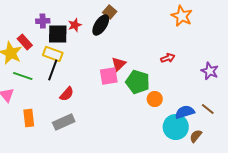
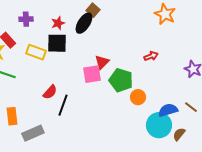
black square: (58, 34) -> (57, 43), moved
black line: (53, 70) -> (63, 105), moved
gray rectangle: (64, 122) -> (33, 133), moved

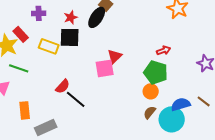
green pentagon: (121, 80) -> (156, 72), moved
black line: (63, 105) -> (76, 99), turned -70
brown semicircle: (179, 134) -> (150, 112), moved

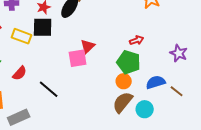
red semicircle: (63, 86) -> (20, 73), moved
blue semicircle: (181, 104) -> (156, 82), moved
brown semicircle: (150, 112) -> (123, 102), size x1.6
cyan circle: (172, 119) -> (145, 109), size x0.7

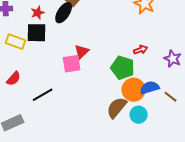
red arrow: (137, 40) -> (141, 50), moved
orange circle: (124, 81) -> (134, 90), moved, size x1.5
black line: (49, 89) -> (43, 95), turned -70

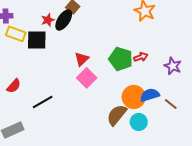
red star: (38, 13) -> (48, 20), moved
yellow rectangle: (16, 42) -> (16, 34), moved
pink square: (72, 64) -> (87, 78), moved, turned -36
green pentagon: (123, 68) -> (121, 59), moved

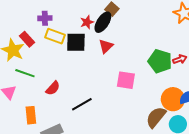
red triangle: (82, 59) -> (106, 46), moved
pink square: (87, 78) -> (126, 80), turned -36

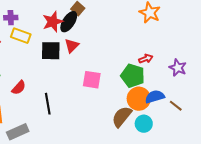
red star: (87, 22) -> (53, 22), size x1.5
black square: (76, 42) -> (51, 51), moved
green pentagon: (160, 61) -> (133, 76), moved
black line: (82, 104) -> (48, 104), turned -70

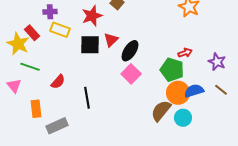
black ellipse: (69, 22) -> (130, 51), moved
pink square: (92, 80) -> (131, 74), turned 36
brown line: (176, 106) -> (221, 90), moved

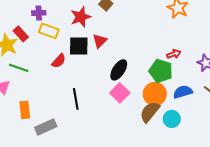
black ellipse: (130, 51) -> (119, 70), moved
pink square: (131, 74) -> (120, 93), moved
red semicircle: (58, 82) -> (59, 61), moved
orange circle: (178, 93) -> (155, 94), moved

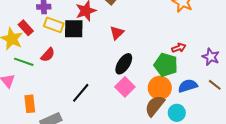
red triangle: (100, 41) -> (117, 33), moved
black square: (79, 46) -> (74, 29), moved
red semicircle: (59, 61) -> (48, 55), moved
black line: (76, 99) -> (81, 93), turned 50

